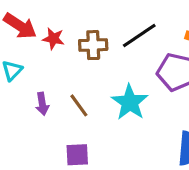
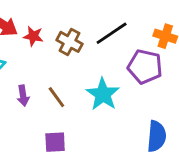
brown cross: (93, 45) -> (70, 42), turned 30

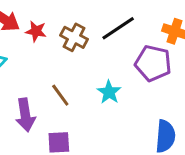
cyan star: (103, 94) -> (109, 92), size x0.7
purple arrow: (23, 96) -> (25, 115), moved, size x1.5

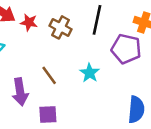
black line: (118, 28) -> (97, 20), turned -44

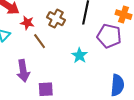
red star: (29, 22) -> (27, 23), moved
brown line: (49, 75) -> (40, 41), moved

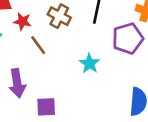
purple pentagon: (109, 36) -> (128, 38), turned -30

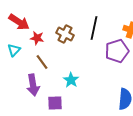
brown line: (38, 45) -> (42, 62), moved
cyan star: (90, 63) -> (71, 80), moved

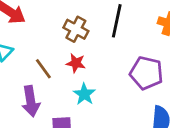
red star: (37, 38) -> (76, 63), moved
purple pentagon: (117, 51) -> (146, 73), moved, turned 30

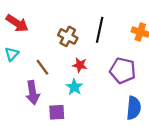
red star: (76, 63) -> (80, 65), moved

